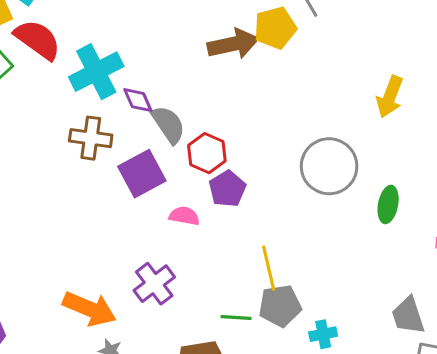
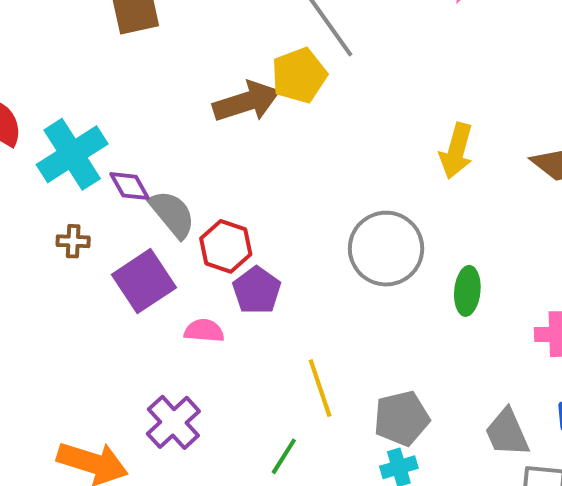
brown cross: (91, 138) -> (73, 241), size x0.6
gray pentagon: (280, 306) -> (402, 418), moved
green line: (236, 318) -> (284, 456), turned -56

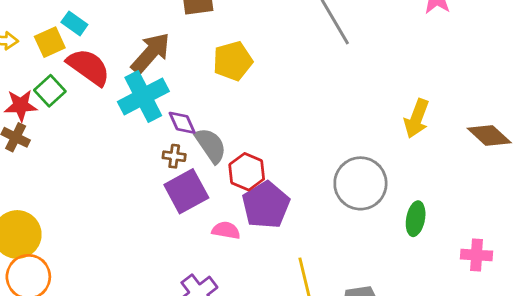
yellow pentagon: (299, 75) -> (233, 61), moved
brown arrow: (246, 102) -> (151, 53), moved, turned -36
brown cross: (73, 241) -> (174, 156), moved
purple pentagon: (257, 290) -> (266, 205), size x1.4

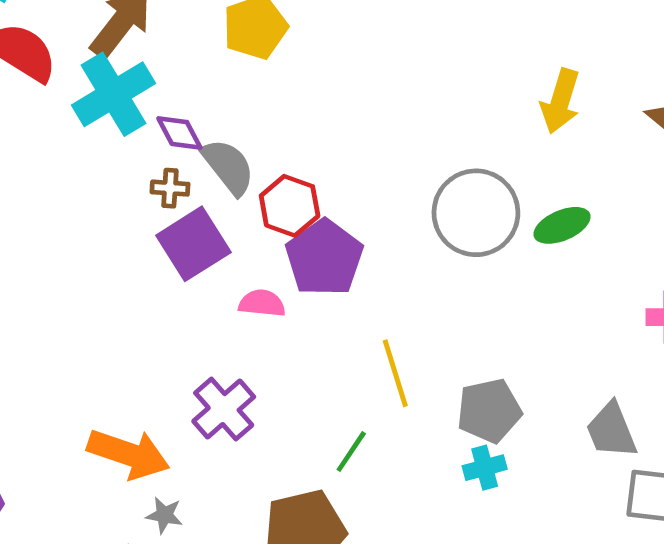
green ellipse: (416, 219) -> (562, 225), moved, turned 60

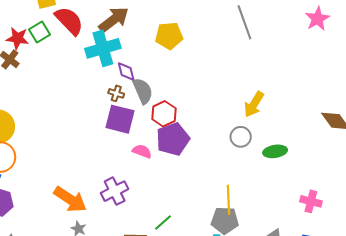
yellow arrow: (560, 101) -> (254, 104), moved
gray circle: (476, 213) -> (241, 137), size x0.6
purple square: (193, 244) -> (120, 119), turned 32
yellow line: (395, 373) -> (228, 200), moved

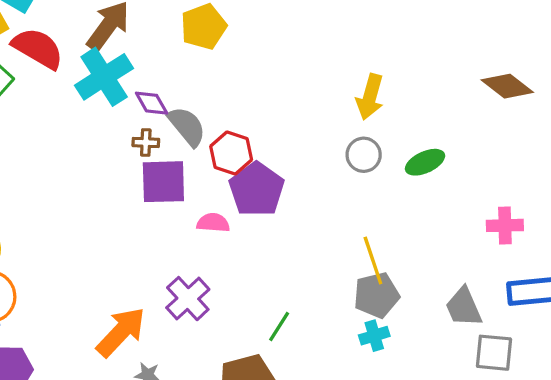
orange arrow: (70, 199) -> (121, 332), turned -64

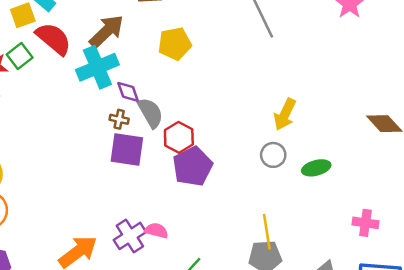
pink semicircle: (213, 223) -> (156, 231), moved

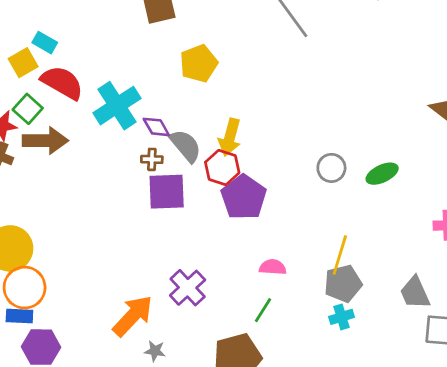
brown arrow: (107, 31) -> (45, 141), moved, turned 54
yellow arrow: (285, 114) -> (230, 137), moved
pink semicircle: (156, 231) -> (273, 267), moved
yellow line: (267, 232) -> (340, 255), turned 36

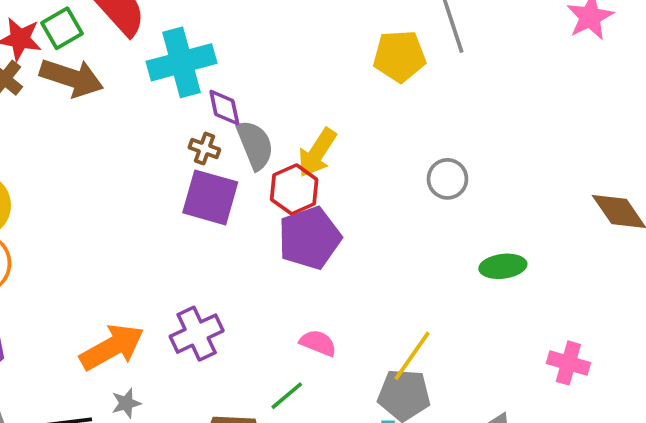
yellow pentagon: (199, 63) -> (399, 56), moved
gray circle: (331, 168) -> (447, 179), moved
gray star: (155, 351) -> (126, 403), turned 30

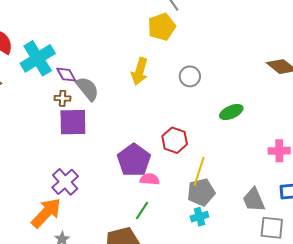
yellow pentagon: (399, 56) -> (162, 27), moved
yellow arrow: (317, 153) -> (140, 71), moved
red hexagon: (294, 189) -> (175, 140), moved
purple pentagon: (310, 238) -> (134, 160), moved
purple cross: (197, 334) -> (65, 182), moved

